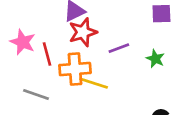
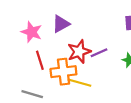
red star: (83, 32) -> (79, 52), moved
pink star: (23, 42) -> (32, 32), moved

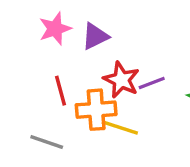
pink star: (32, 32) -> (55, 29), moved, turned 30
red star: (79, 52) -> (121, 80), turned -30

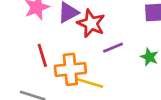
red star: (121, 80) -> (91, 23), moved

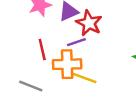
purple line: (113, 48) -> (76, 42), moved

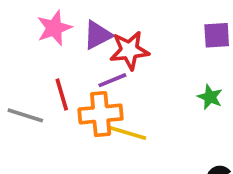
red star: (89, 23) -> (129, 50), turned -30
gray line: (31, 86) -> (25, 115), moved

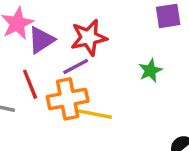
purple triangle: (98, 35) -> (41, 40), moved
green star: (210, 97) -> (150, 70), moved, turned 30

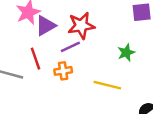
orange cross: (68, 99) -> (63, 71), size x0.6
yellow line: (93, 114) -> (107, 85), moved

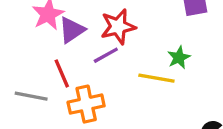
orange cross: (63, 71) -> (86, 104), moved, size x1.5
yellow line: (107, 85) -> (156, 78), moved

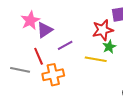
red star: (118, 27) -> (103, 30), moved

